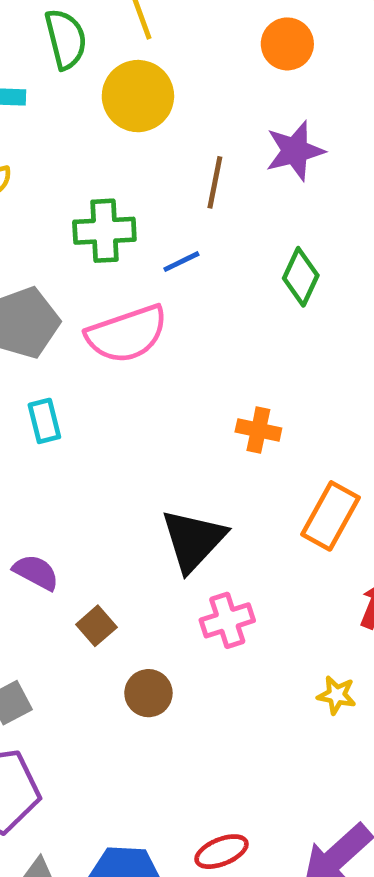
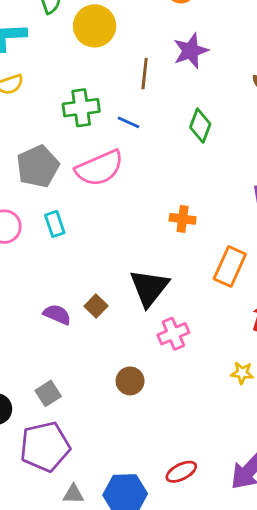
blue line: (181, 262) -> (129, 122), turned 55
brown square: (96, 626) -> (96, 306), moved

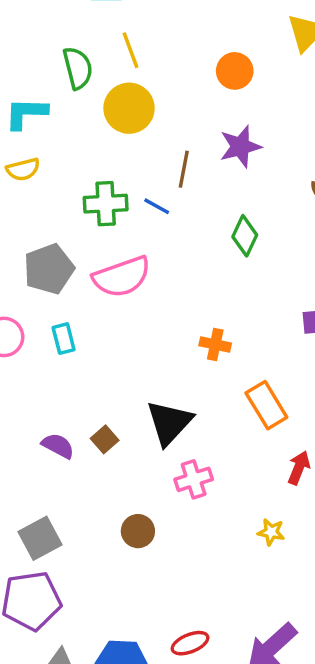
blue line: (129, 122) -> (157, 206), moved
orange rectangle: (230, 267) -> (266, 405), turned -60
gray square: (48, 393) -> (40, 538), size x1.4

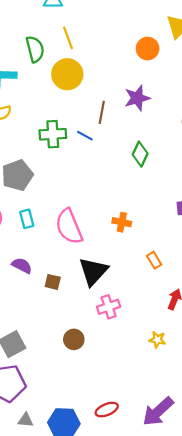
orange circle: (235, 71) -> (148, 49), moved
pink semicircle: (122, 277) -> (69, 227), moved, turned 87
orange rectangle: (266, 405) -> (154, 260), size x0.6
brown square: (105, 439) -> (53, 282), turned -35
purple semicircle: (58, 446) -> (22, 266), moved

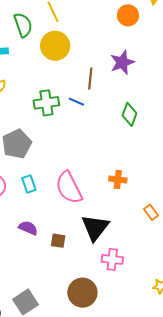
pink cross: (109, 307) -> (112, 259), turned 30
brown circle: (74, 339) -> (82, 293), size x1.5

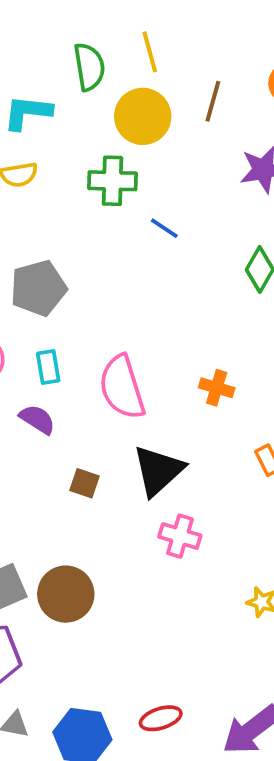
brown line: (90, 79) -> (213, 101), moved
green cross: (46, 103) -> (112, 181), moved
purple semicircle: (28, 228) -> (37, 419), moved
brown circle: (82, 293) -> (66, 594), moved

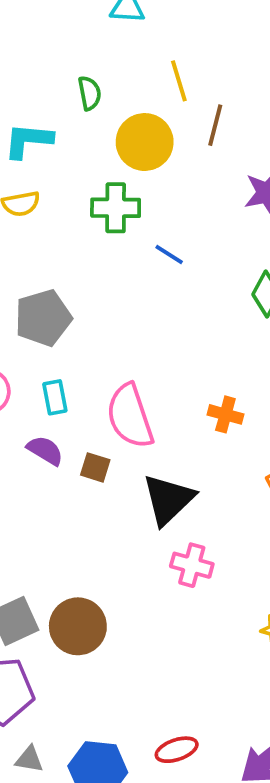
yellow line: (150, 52) -> (179, 81), moved
green semicircle: (89, 67) -> (90, 93), size x0.7
brown square: (85, 483) -> (95, 467), moved

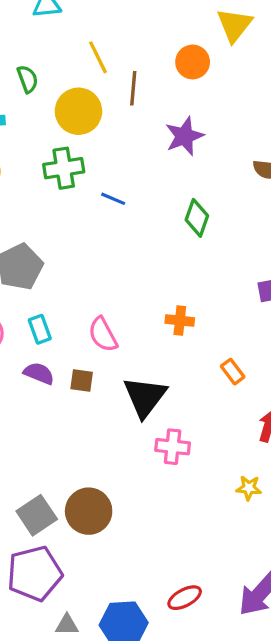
pink semicircle: (130, 416) -> (103, 334), size x0.7

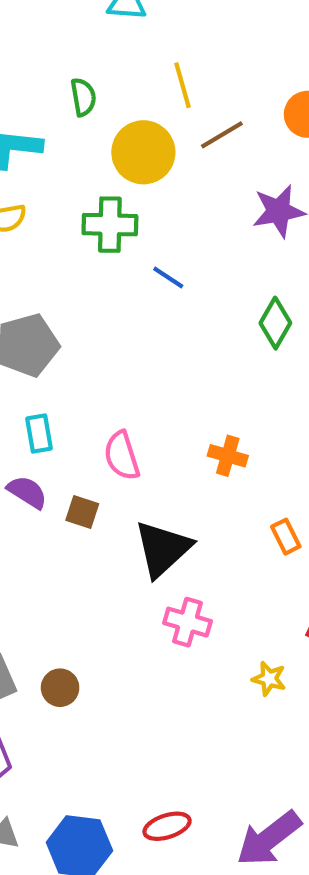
brown line: (133, 88) -> (222, 135), turned 44
yellow star: (249, 488) -> (269, 679), moved
brown circle: (89, 511) -> (60, 688), size x0.6

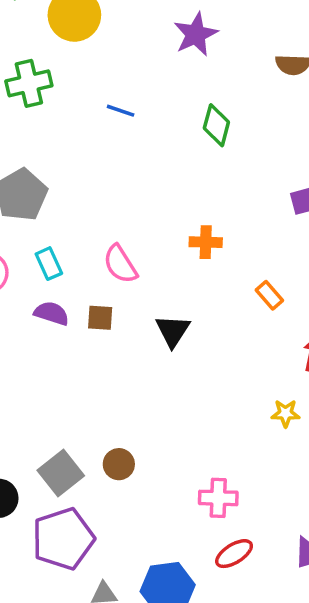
green cross: (110, 225) -> (29, 83), moved
black triangle: (163, 549) -> (173, 331), size x0.7
pink cross: (187, 622) -> (218, 498), moved

